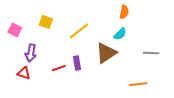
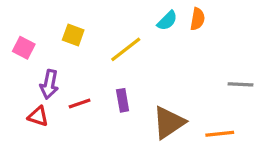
cyan semicircle: (120, 34) -> (167, 21), moved
brown triangle: (106, 53) -> (169, 123), moved
red line: (59, 68) -> (80, 103), moved

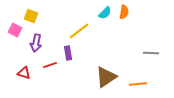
yellow square: (73, 35) -> (31, 16), moved
purple arrow: (49, 84) -> (36, 43), moved
purple rectangle: (123, 100) -> (68, 53), moved

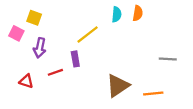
cyan semicircle: (105, 13) -> (117, 14), turned -40

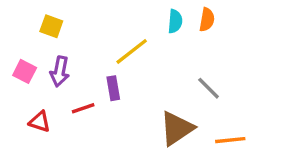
pink square: (16, 33) -> (25, 71), moved
gray line: (168, 59) -> (209, 88), moved, turned 42

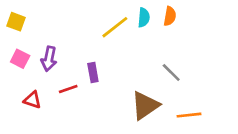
yellow square: (51, 26) -> (16, 22), moved
yellow line: (132, 51) -> (115, 27), moved

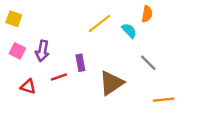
cyan semicircle: (144, 18) -> (129, 31), moved, turned -49
brown triangle: (145, 105) -> (111, 83), moved

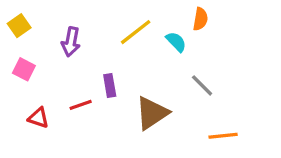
yellow square: (14, 19) -> (19, 26), turned 35
purple arrow: (42, 51) -> (71, 42), moved

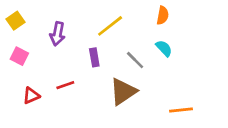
cyan semicircle: (176, 42) -> (164, 48), moved
purple rectangle: (110, 85) -> (94, 57), moved
gray line: (202, 85) -> (135, 60), moved
red triangle: (38, 118) -> (31, 96), turned -42

